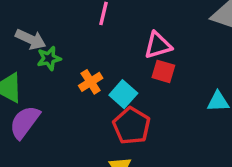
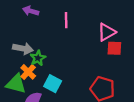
orange cross: (91, 82) -> (28, 72), moved
cyan square: (123, 94) -> (53, 84), moved

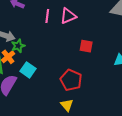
pink triangle: (107, 32) -> (68, 16), moved

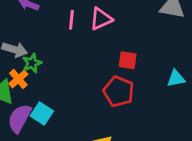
cyan square: (28, 70) -> (42, 113), moved
red pentagon: (71, 80) -> (119, 91), moved

